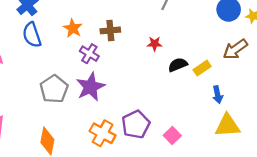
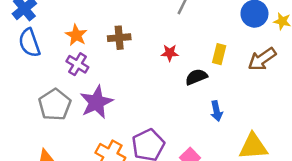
purple cross: (89, 54) -> (77, 64), moved
yellow rectangle: (202, 68) -> (219, 54), moved, turned -42
blue arrow: (218, 95) -> (217, 111), moved

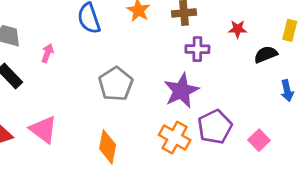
purple cross: (77, 64) -> (197, 49), moved, turned -30
purple star: (96, 102) -> (181, 91), moved

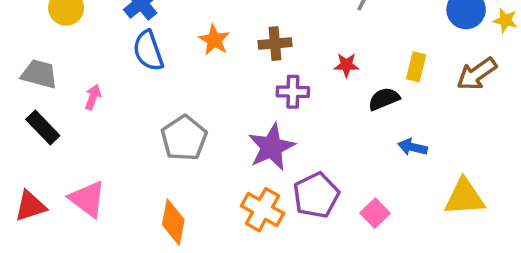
blue arrow: (287, 91) -> (412, 147), turned 115

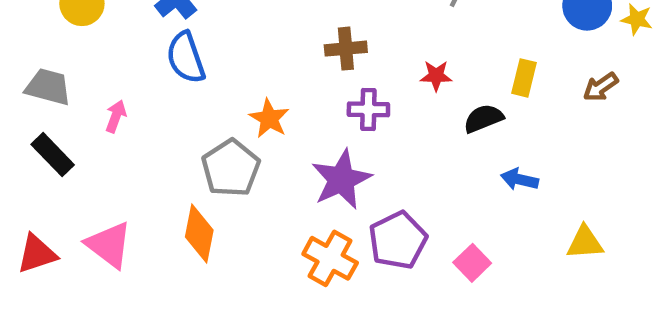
orange star: (214, 40) -> (269, 118), moved
brown arrow: (477, 74) -> (601, 87), size x0.7
yellow triangle: (464, 197) -> (585, 243), size x0.7
orange diamond: (173, 222) -> (199, 234), moved

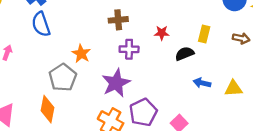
brown arrow: (601, 87) -> (241, 38), turned -133
yellow triangle: (585, 243) -> (233, 88), moved

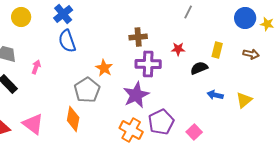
purple cross: (129, 49) -> (148, 64), size x1.4
yellow triangle: (233, 88) -> (244, 100), turned -36

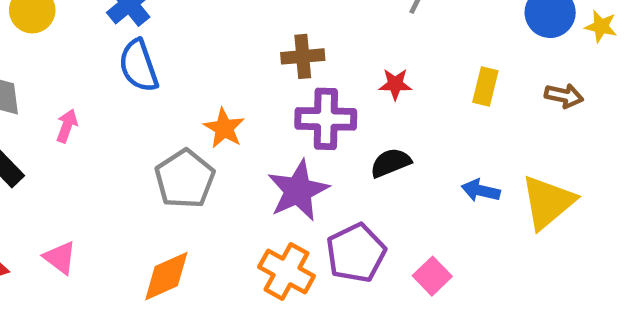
black semicircle: (199, 68) -> (391, 163), moved
yellow triangle: (244, 100) -> (548, 202), size x1.5
orange diamond: (73, 119) -> (166, 276), moved, turned 55
pink triangle: (33, 124) -> (60, 258), size x0.7

